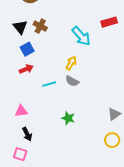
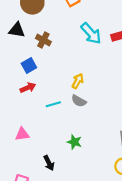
black triangle: (20, 27) -> (17, 30), moved, turned -42
cyan arrow: (81, 36) -> (91, 33), moved
black arrow: (27, 134) -> (49, 163), moved

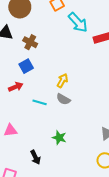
cyan arrow: (91, 33) -> (78, 22), moved
blue square: (29, 65) -> (26, 66), moved
cyan line: (53, 104) -> (40, 102), turned 32

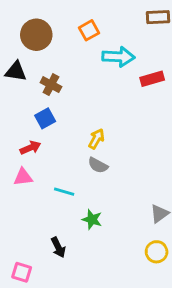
cyan arrow: (78, 22) -> (118, 57), turned -45
cyan line: (40, 102) -> (64, 192), moved
pink triangle: (10, 130) -> (23, 177), moved

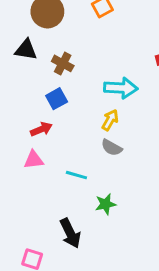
cyan arrow: (118, 57) -> (121, 88), moved
green star: (92, 220) -> (105, 204), turned -30
black arrow: (58, 247) -> (70, 233), size x1.4

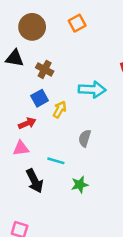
yellow arrow: (110, 120) -> (60, 109), moved
gray semicircle: (112, 148) -> (85, 138), turned 78
black arrow: (70, 233) -> (35, 181), moved

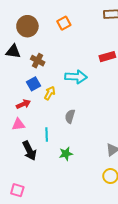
cyan line: (56, 161) -> (47, 135), turned 72

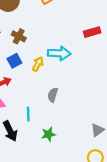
yellow arrow: (50, 93) -> (38, 64), moved

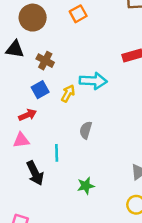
green star: (48, 134) -> (86, 186), moved

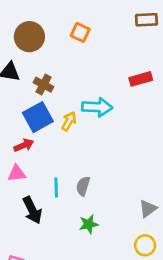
orange square: (78, 14) -> (80, 32), turned -36
blue square: (40, 90) -> (38, 117), size x1.5
gray semicircle: (86, 130) -> (83, 186), moved

